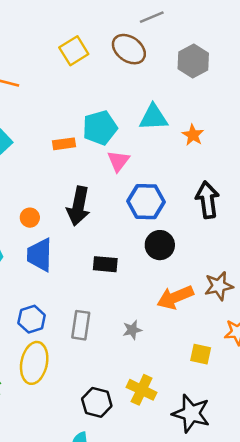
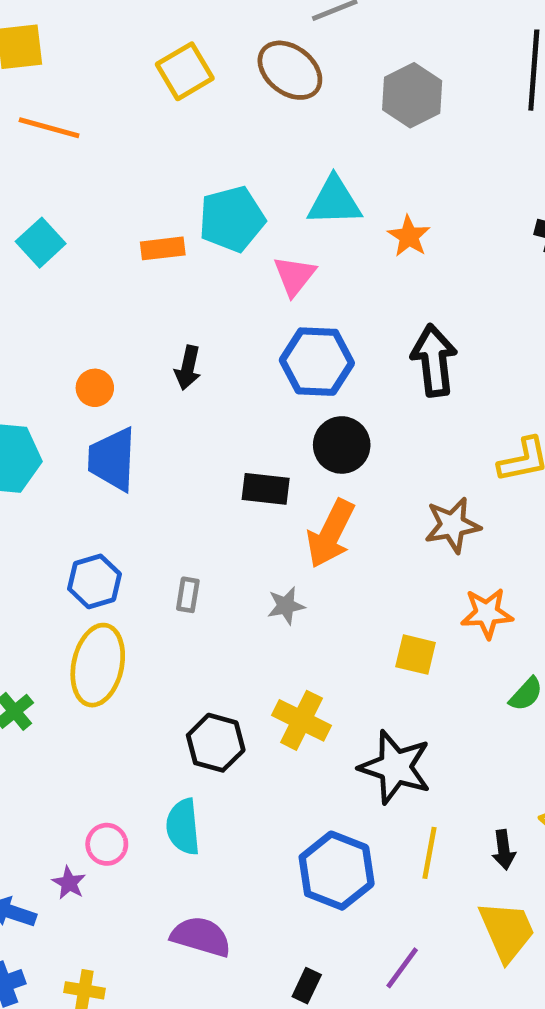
pink triangle: (118, 161) -> (294, 276), moved
black arrow: (78, 206) -> (188, 368), size x0.6
black rectangle: (105, 264) -> (266, 489), moved
orange arrow: (175, 297) -> (331, 534), moved, turned -42
gray rectangle: (81, 325) -> (188, 595), size x0.6

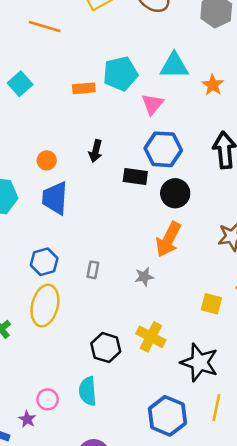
orange line: (49, 128) -> (45, 26), moved
black rectangle: (266, 489) -> (135, 176), moved

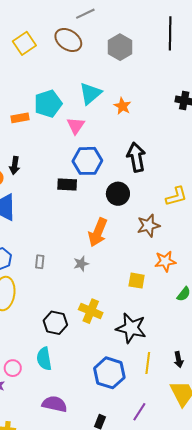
cyan triangle: (174, 66) -> (90, 93), turned -35
black arrow: (96, 151) -> (15, 165), moved
black circle: (175, 193) -> (118, 194), moved

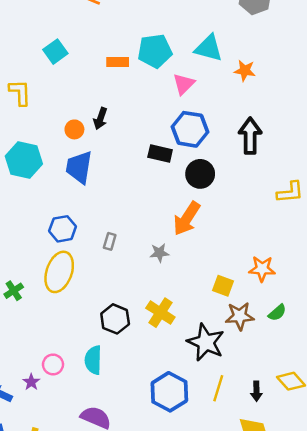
cyan triangle: (90, 93) -> (209, 48), turned 45
orange star: (122, 106) -> (245, 71), turned -30
black circle: (118, 194) -> (200, 174), moved
brown star: (148, 226) -> (240, 316), moved

